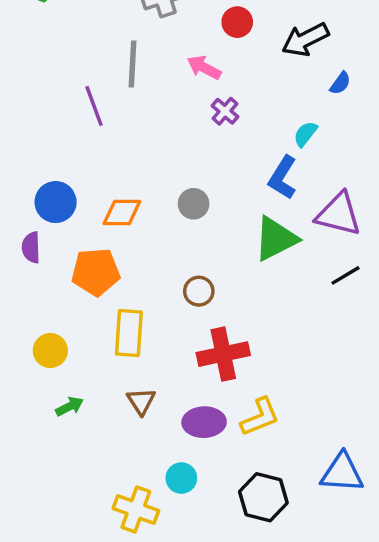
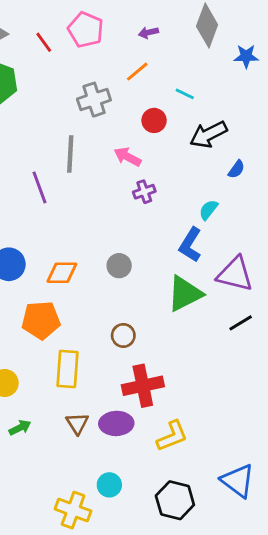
purple cross: (225, 111) -> (144, 192), turned 30
purple ellipse: (204, 422) -> (116, 423), moved
blue triangle: (342, 473) -> (238, 481), turned 33

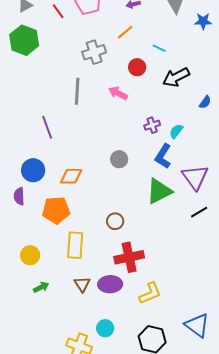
blue semicircle: (236, 169) -> (205, 102), moved
purple line: (40, 187) -> (47, 127), moved
purple cross: (144, 192) -> (152, 125), moved
gray circle: (119, 266) -> (119, 159), moved
purple triangle: (235, 274) -> (195, 177), turned 40

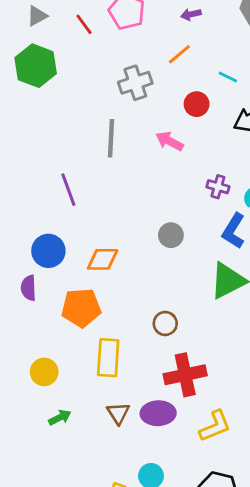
purple cross: (152, 125) -> (218, 187), turned 35

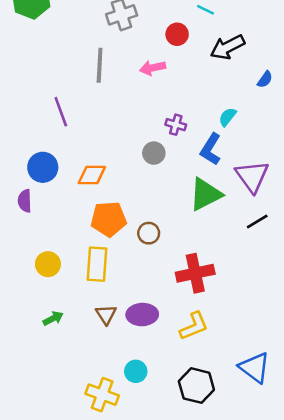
pink arrow: (169, 141) -> (153, 68), turned -40
purple cross: (218, 187) -> (176, 125), moved
orange pentagon: (81, 308) -> (109, 219), moved
yellow circle: (44, 372) -> (48, 264), moved
red cross: (185, 375) -> (195, 273), moved

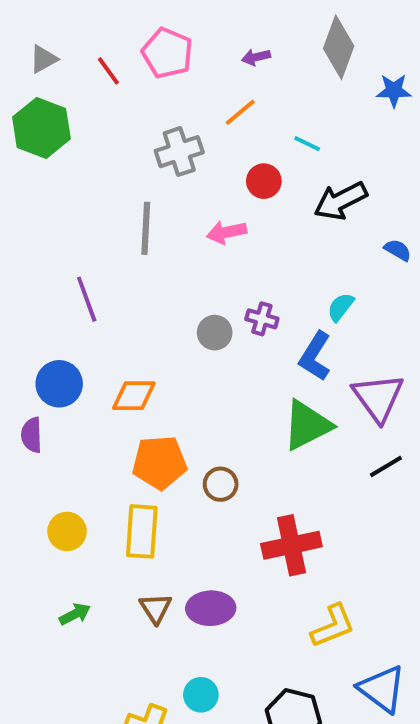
blue semicircle: (265, 79) -> (398, 250), turned -96
gray circle: (154, 153) -> (215, 333), moved
yellow L-shape: (194, 326) -> (333, 626), moved

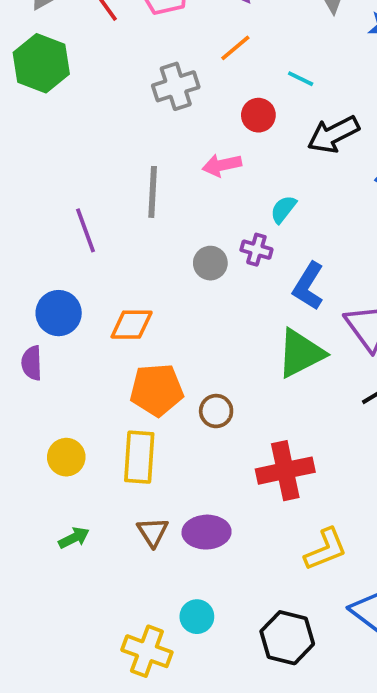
gray line: (146, 228) -> (153, 192), moved
cyan semicircle: (341, 307) -> (283, 209), moved

